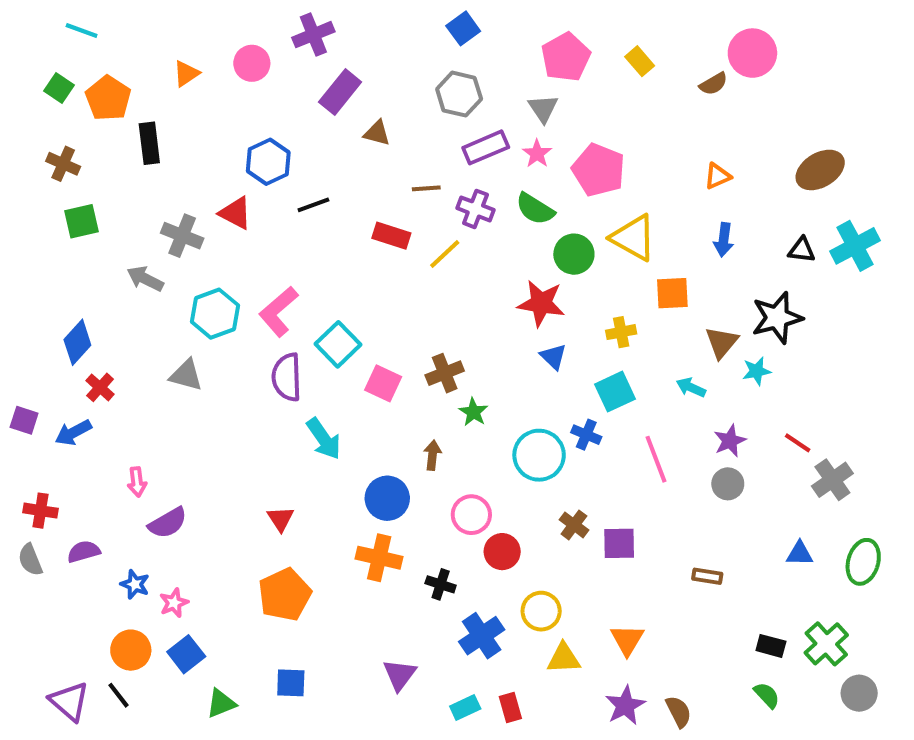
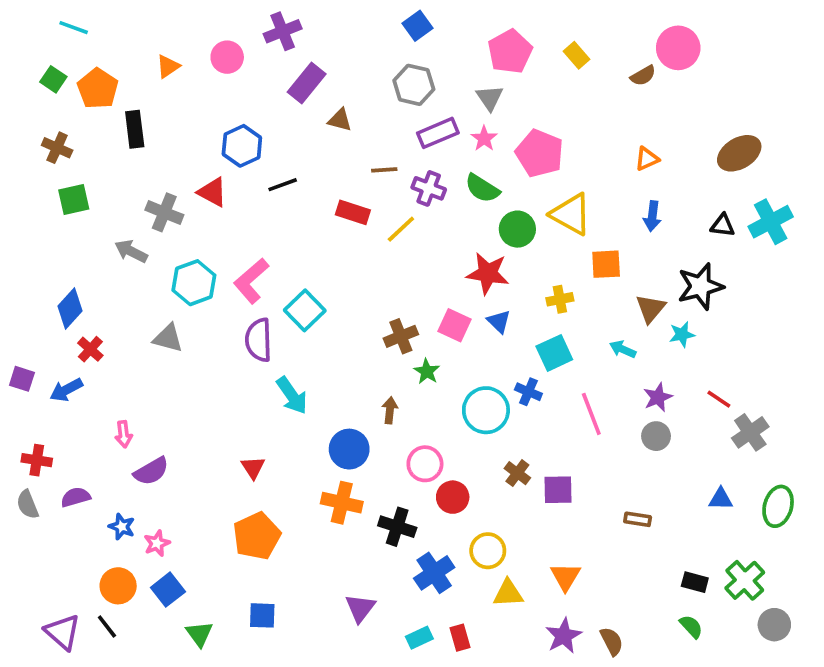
pink square: (383, 383) -> (455, 325), moved
black cross: (441, 584) -> (397, 527), size x1.4
green triangle: (221, 703) -> (199, 634), turned -44

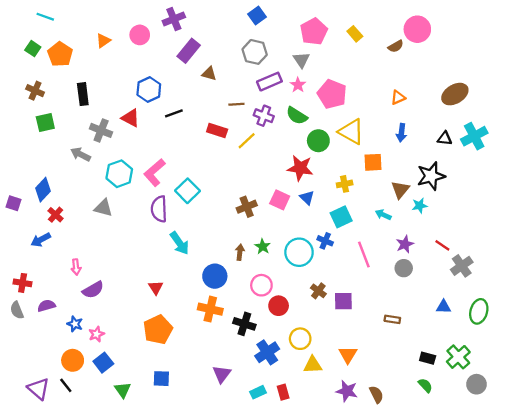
black rectangle: (135, 129) -> (83, 94), moved
green star: (427, 371) -> (263, 247), moved
purple square: (22, 379) -> (13, 203), moved
purple star: (564, 636) -> (347, 391), turned -30

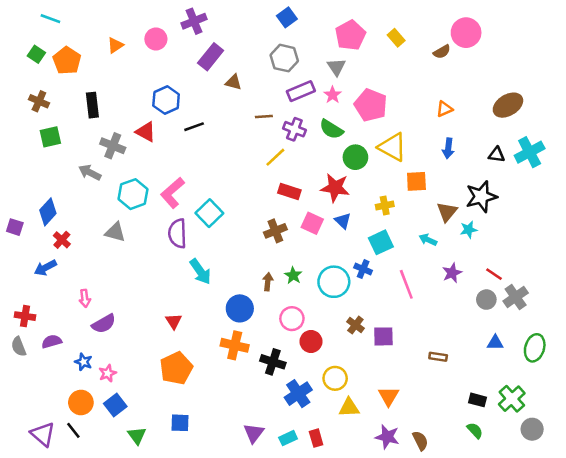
red rectangle: (217, 130) -> (289, 192), moved
gray circle: (404, 268) -> (486, 300), moved
purple triangle: (222, 374) -> (254, 433), moved

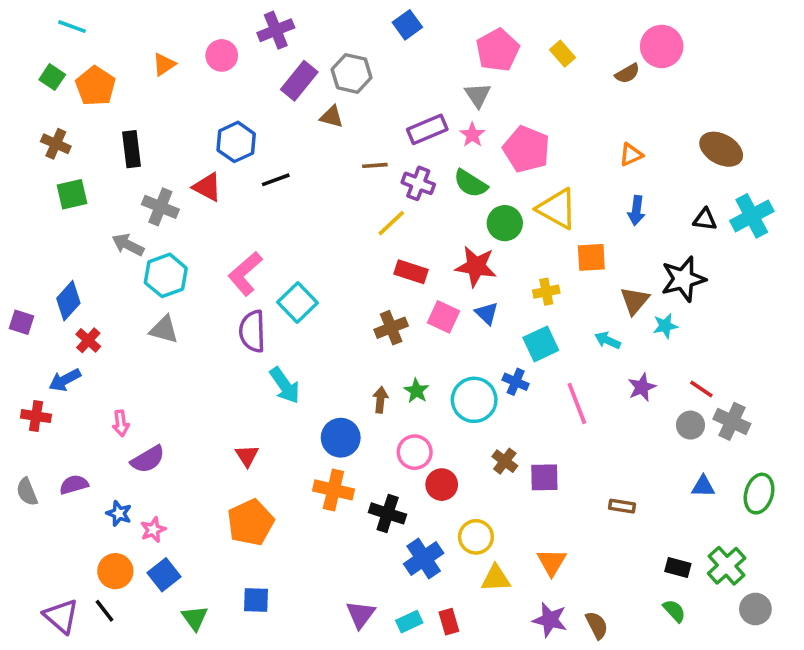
gray hexagon: (284, 58) -> (352, 73), moved
brown ellipse: (508, 105) -> (721, 149), turned 60
cyan hexagon: (133, 194) -> (166, 275), moved
gray cross: (516, 297) -> (732, 421), turned -30
red cross: (25, 316) -> (36, 416), moved

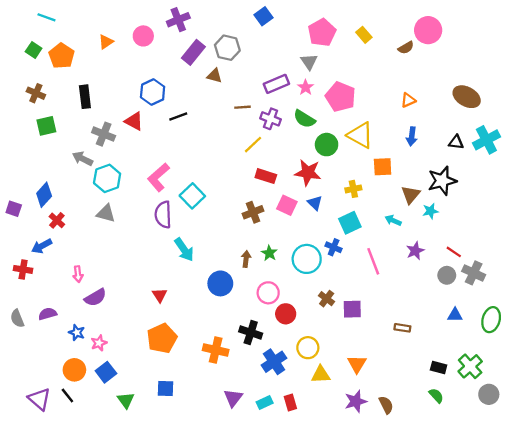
orange cross: (333, 490) -> (216, 350), moved
purple star: (550, 620) -> (356, 401), turned -30

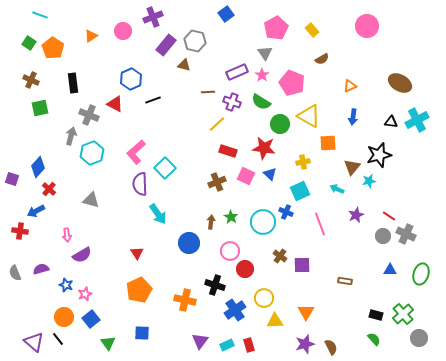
brown semicircle: (406, 48) -> (322, 59), moved
gray arrow: (83, 159) -> (71, 136), turned 78
gray triangle: (106, 213) -> (91, 200), moved

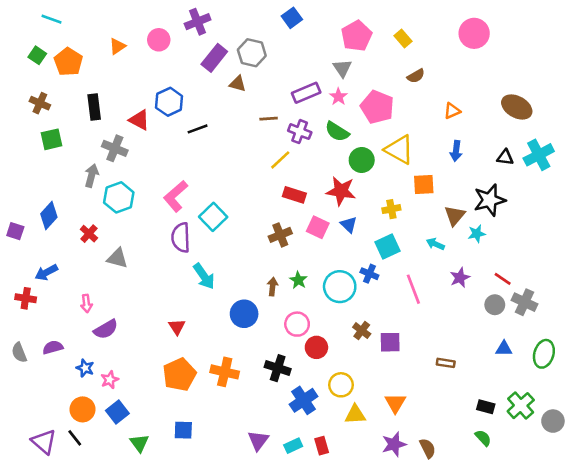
red triangle: (115, 104) -> (139, 120), moved
red cross: (49, 189) -> (89, 234), moved
orange cross: (185, 300) -> (225, 372), moved
gray circle: (419, 338) -> (553, 421), moved

